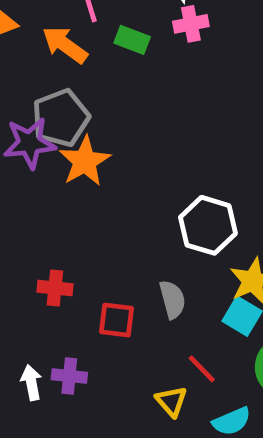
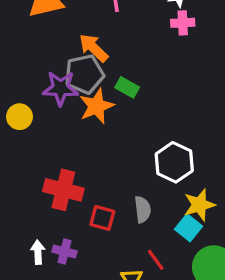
green rectangle: (132, 40) -> (127, 87), moved
orange arrow: (65, 45) -> (94, 48), moved
red cross: (55, 288) -> (63, 190), size x1.6

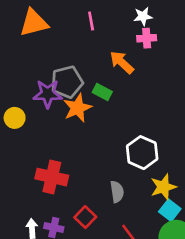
orange arrow: (94, 48) -> (122, 62), moved
red square: (102, 218) -> (85, 217), moved, turned 30
cyan square: (189, 228) -> (170, 210), moved

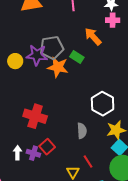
orange star: (77, 108) -> (58, 67), turned 30
yellow circle: (15, 118) -> (15, 61), moved
red square: (85, 217) -> (47, 147), moved

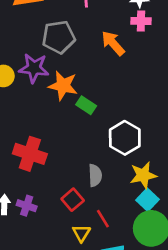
gray pentagon: (52, 47) -> (59, 37), moved
green rectangle: (77, 57) -> (86, 105), moved
red square: (47, 147) -> (73, 200), moved

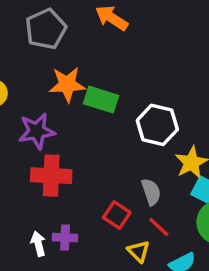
purple star: (34, 68) -> (37, 131), moved
green rectangle: (86, 105) -> (101, 100), size x1.4
gray semicircle: (95, 175) -> (151, 192), moved

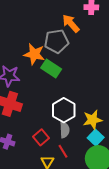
gray pentagon: (46, 29) -> (56, 41), moved
white hexagon: (157, 125) -> (64, 110), moved

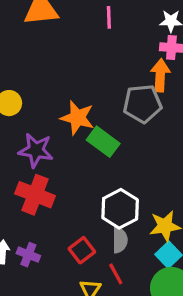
orange arrow: (71, 23) -> (160, 75), moved, turned 42
gray pentagon: (56, 41) -> (142, 104), moved

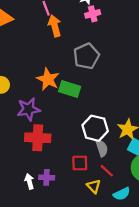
orange arrow: (160, 75) -> (55, 26), moved
orange star: (77, 118) -> (48, 79), turned 30
red square: (82, 250) -> (80, 163), turned -35

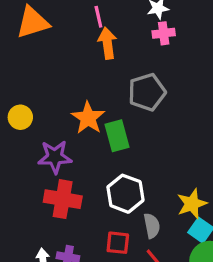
green rectangle: (70, 89) -> (117, 136), turned 50
white hexagon: (95, 128) -> (125, 194), moved

